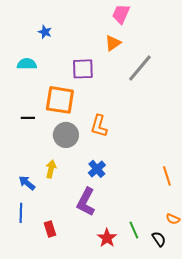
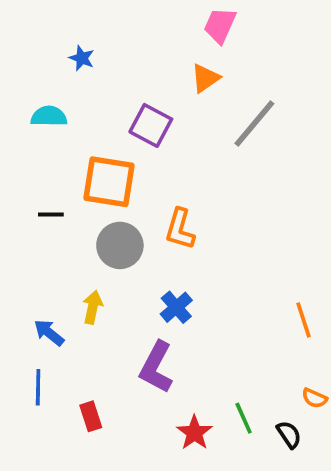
purple square: (83, 69) -> (151, 125), turned 30

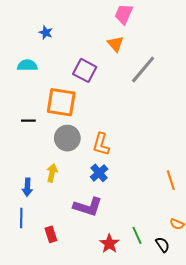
orange triangle: (205, 78) -> (115, 44), turned -36
orange L-shape: (180, 229) -> (101, 144), moved
blue arrow: (49, 333) -> (27, 187), turned -126
purple L-shape: (156, 367) -> (88, 207), turned -100

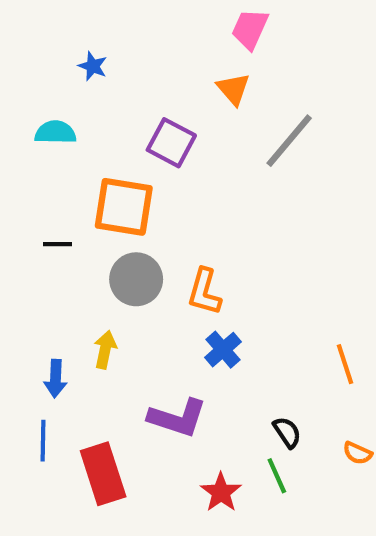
blue cross: (99, 173) -> (223, 350), moved
red rectangle: (51, 234) -> (103, 474), size x1.8
black semicircle: (163, 245) -> (287, 432), moved

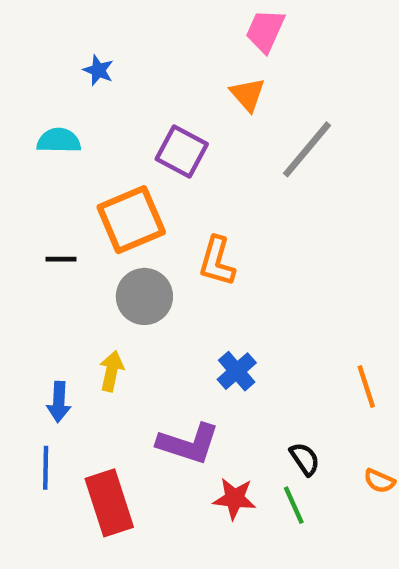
orange square: (124, 207) -> (131, 220), turned -32
orange L-shape: (204, 292) -> (217, 261), moved
red star: (221, 492) -> (234, 499), moved, turned -30

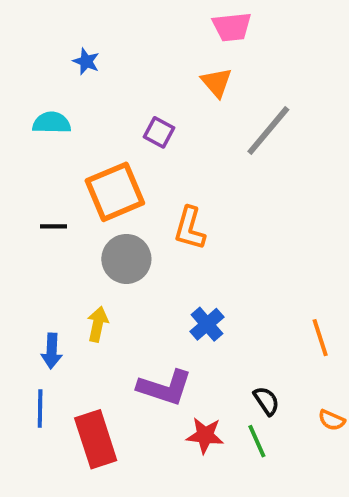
pink trapezoid: (265, 31) -> (232, 27), turned -120
purple square: (182, 152) -> (159, 132), size x0.7

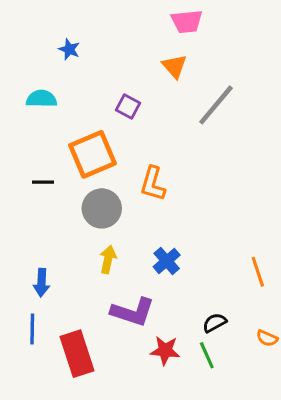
yellow arrow: (98, 324) -> (108, 259), moved
black semicircle: (266, 401) -> (215, 323), turned -85

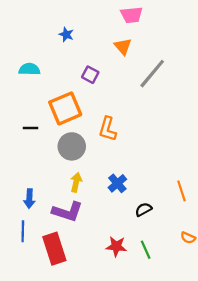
blue star: (69, 49) -> (66, 34), moved
purple L-shape: (133, 312) -> (67, 212), moved
black semicircle: (215, 323) -> (143, 209), moved

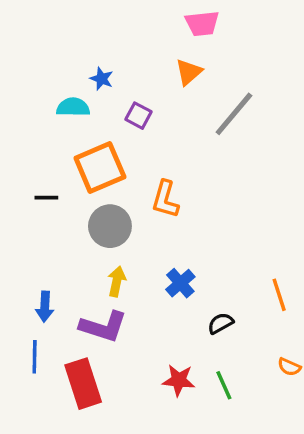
blue star: (66, 34) -> (102, 79), moved
orange triangle: (123, 46) -> (189, 72), turned 30
cyan semicircle: (29, 69) -> (73, 107), moved

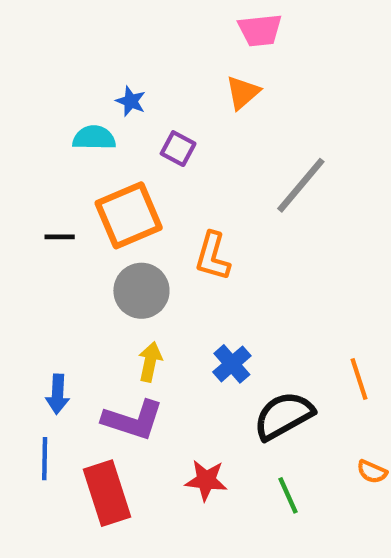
gray line: (234, 114) -> (301, 185), moved
black line: (46, 198) -> (60, 237), moved
black semicircle: (221, 323) -> (284, 416), size x1.8
red star: (179, 380) -> (206, 480), moved

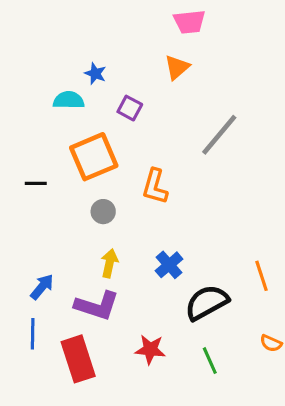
black line: (60, 237) -> (36, 183), moved
gray circle: (141, 291) -> (103, 212), size x0.6
blue arrow: (57, 394) -> (42, 287), turned -144

